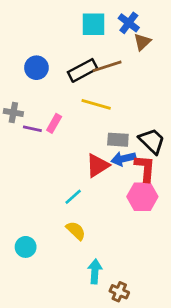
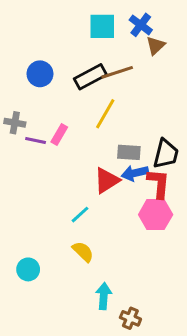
yellow line: (96, 104) -> (105, 114), turned -76
black trapezoid: (152, 141) -> (166, 154), turned 60

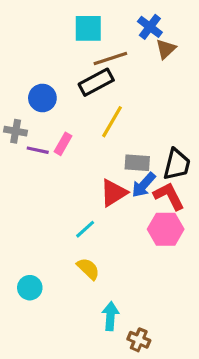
cyan square: (102, 26) -> (88, 28), moved
brown line: (117, 72) -> (110, 58), moved
blue circle: (40, 74) -> (42, 98), moved
blue arrow: (135, 173) -> (144, 185), turned -35
red L-shape: (159, 183) -> (169, 196), turned -32

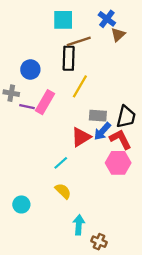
black rectangle: (96, 82) -> (69, 58), turned -60
pink rectangle: (63, 144) -> (45, 102), size x1.5

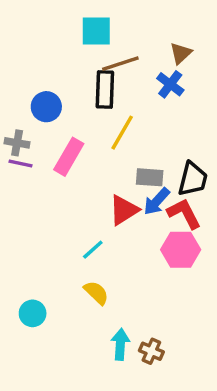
blue cross: (107, 19) -> (170, 84), moved
purple line: (27, 107) -> (20, 164), moved
brown cross: (99, 242) -> (151, 351), moved

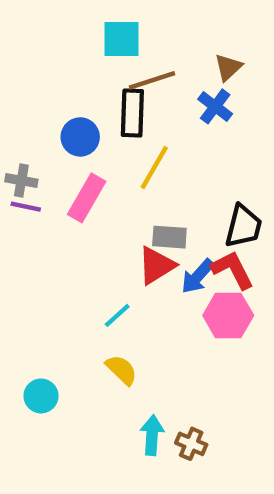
blue circle: (46, 107) -> (80, 137), moved
gray rectangle: (150, 177) -> (169, 237), moved
blue arrow: (157, 201) -> (198, 276), moved

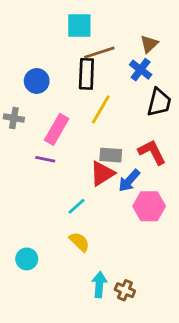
blue circle: (80, 137) -> (37, 81), moved
purple line: (26, 207) -> (45, 159), moved
black trapezoid: (243, 226) -> (159, 102), moved
red L-shape: (233, 270) -> (152, 152), moved

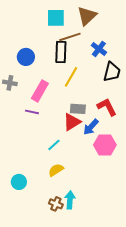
brown triangle: (149, 44) -> (87, 16), moved, size x1.5
yellow semicircle: (79, 242) -> (56, 170), turned -77
brown cross: (125, 290) -> (56, 204), moved

